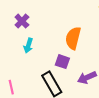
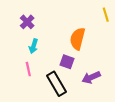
pink line: (11, 87) -> (28, 69), moved

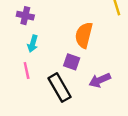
purple cross: (27, 22) -> (25, 16), turned -32

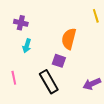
pink line: (27, 70) -> (14, 78), moved
purple arrow: (100, 80) -> (92, 84), moved

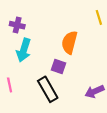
cyan arrow: (27, 46) -> (24, 50), size x1.5

